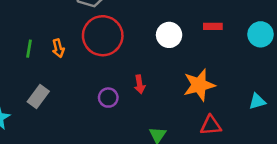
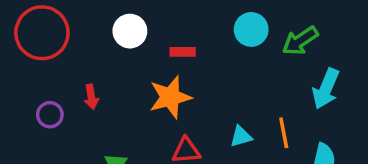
red rectangle: (213, 26) -> (183, 52), moved
cyan triangle: (257, 101) -> (241, 137), moved

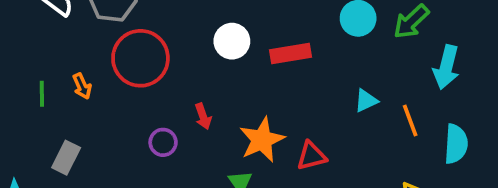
red rectangle: (183, 52) -> (291, 54), size x1.5
orange star: (170, 97) -> (262, 140), moved
cyan triangle: (241, 137) -> (366, 101), moved

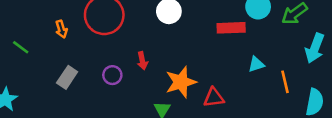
red rectangle: (291, 54) -> (231, 28), moved
green line: (42, 94) -> (21, 47), moved, turned -60
gray rectangle: (66, 158) -> (67, 77), moved

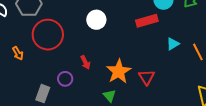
gray rectangle: (67, 77) -> (43, 94), moved
red triangle: (214, 98) -> (147, 77), turned -42

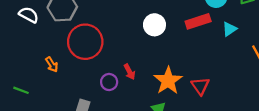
white circle: (96, 20) -> (154, 25), moved
cyan triangle: (173, 44) -> (229, 29), moved
purple circle: (65, 79) -> (109, 82), moved

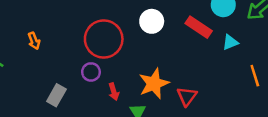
red rectangle: (198, 21) -> (199, 27), turned 40
red circle: (85, 42) -> (104, 39), moved
red arrow: (130, 72) -> (114, 92), moved

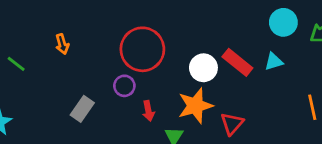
white circle: (152, 21) -> (203, 68), moved
red rectangle: (199, 27) -> (237, 62), moved
cyan triangle: (230, 42) -> (274, 61), moved

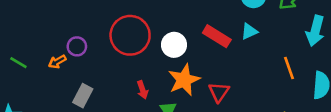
orange arrow: (62, 44) -> (57, 62), moved, turned 84
white circle: (203, 68) -> (174, 45), moved
purple circle: (124, 86) -> (77, 46), moved

